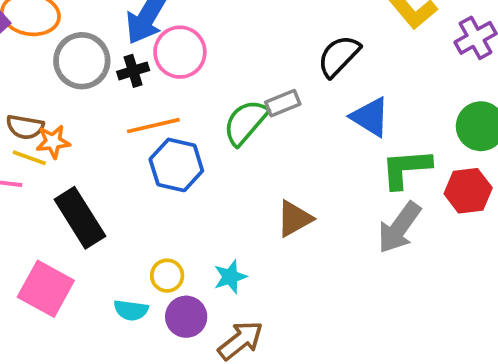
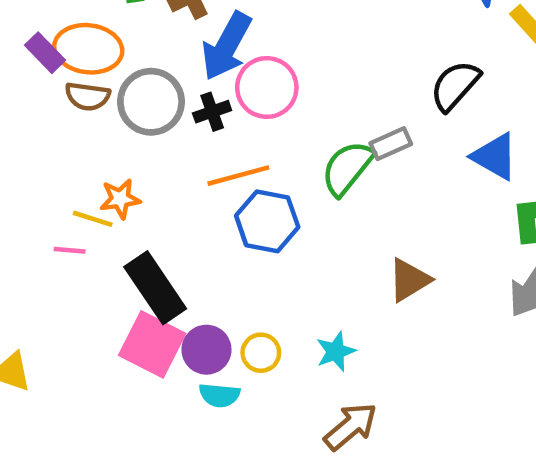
brown semicircle: (25, 127) -> (88, 96), moved
pink square: (46, 289) -> (152, 344), moved
purple circle: (186, 317) -> (206, 350), moved

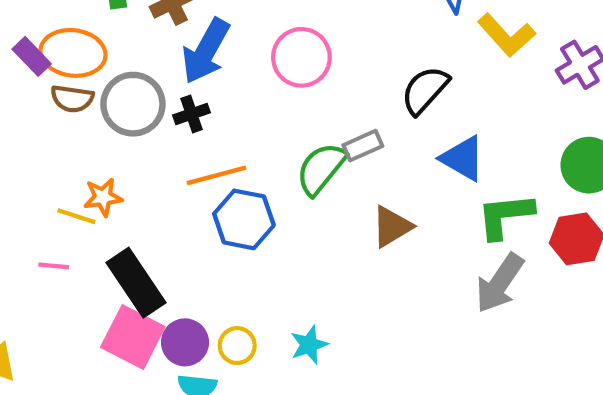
pink circle: (267, 88) -> (301, 57), moved
pink line: (70, 250) -> (54, 266), moved
brown triangle: (409, 280) -> (392, 227), moved

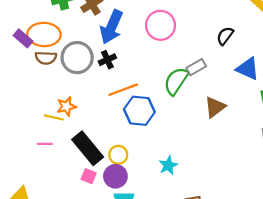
black semicircle: (425, 90) -> (225, 36), size x0.7
pink square: (133, 337) -> (89, 176), size x0.5
cyan star: (309, 345) -> (168, 165), moved
yellow circle: (237, 346) -> (118, 155), moved

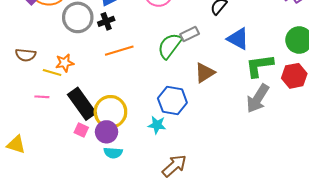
brown semicircle: (46, 58) -> (26, 55), moved
blue hexagon: (139, 111) -> (172, 101), moved
yellow circle: (118, 155) -> (110, 112), size x1.8
cyan star: (168, 165) -> (157, 125), turned 30

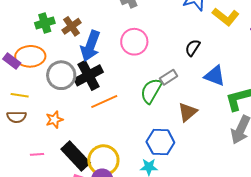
black cross: (106, 21) -> (89, 75), size x1.8
yellow line: (52, 72) -> (20, 95), moved

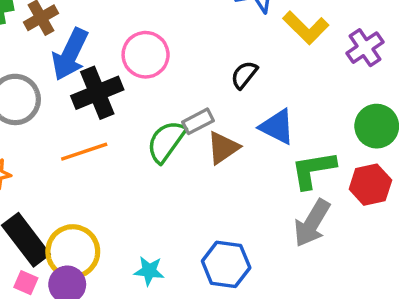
black cross: (89, 75) -> (97, 93), moved
brown triangle: (188, 112) -> (223, 148), moved
blue hexagon: (160, 142) -> (226, 264), moved

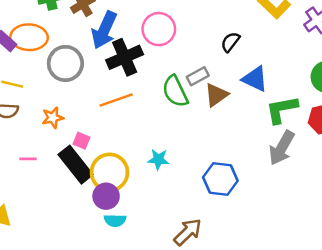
green semicircle: (166, 141) -> (175, 91), turned -60
cyan star: (149, 271) -> (158, 159), moved
pink square: (26, 283) -> (81, 141), moved

